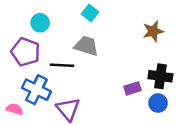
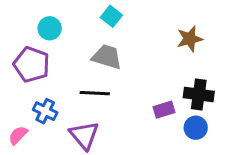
black line: (62, 65) -> (95, 93), moved
blue cross: (36, 90) -> (45, 111), size x0.7
pink semicircle: (15, 109) -> (18, 135), turned -63

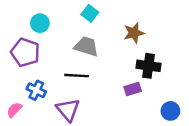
brown star: (190, 39) -> (134, 33), moved
black cross: (199, 95) -> (148, 66), moved
blue circle: (196, 128) -> (170, 111), moved

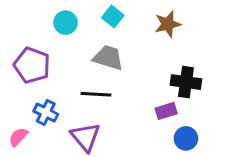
cyan circle: (40, 23) -> (66, 23), moved
brown star: (134, 33) -> (168, 24), moved
blue circle: (170, 111) -> (186, 138), moved

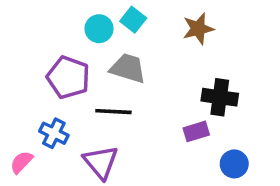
cyan circle: (66, 23) -> (99, 29), moved
purple pentagon: (32, 65) -> (68, 77), moved
blue circle: (186, 138) -> (234, 164), moved

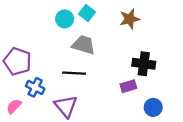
purple pentagon: (68, 77) -> (17, 61), moved

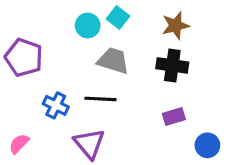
purple pentagon: (17, 61) -> (24, 57), moved
black cross: (144, 64) -> (172, 65), moved
blue cross: (35, 87) -> (56, 105), moved

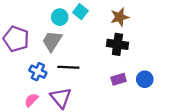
gray trapezoid: (113, 61) -> (52, 41), moved, turned -75
pink semicircle: (19, 144) -> (31, 100), moved
blue circle: (207, 145) -> (145, 79), moved

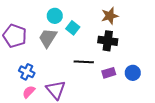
cyan square: (80, 12) -> (73, 28), moved
black line: (68, 67) -> (84, 62), moved
blue cross: (38, 72) -> (27, 72), moved

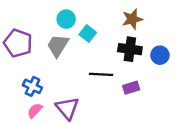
blue circle: (133, 73) -> (160, 55), moved

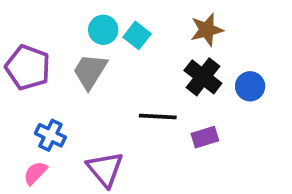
cyan square: (88, 34) -> (137, 35), moved
black cross: (130, 49) -> (203, 77), turned 30
pink semicircle: (35, 111) -> (35, 173), moved

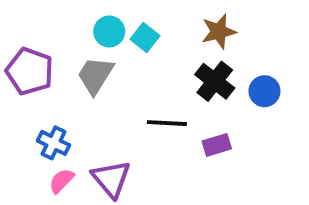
pink semicircle: (35, 173) -> (61, 181), moved

